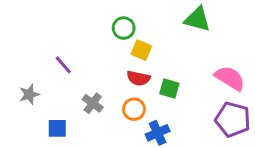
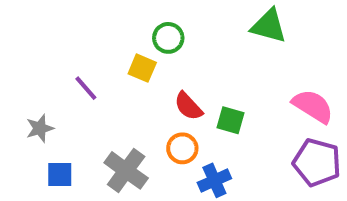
yellow square: (141, 50) -> (142, 68), moved
red semicircle: (138, 78) -> (188, 106), turned 35
gray cross: (93, 103) -> (126, 170), moved, size x1.5
blue square: (57, 128) -> (60, 174), moved

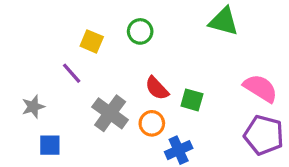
yellow square: (142, 68) -> (92, 41), moved
gray cross: (126, 170) -> (110, 113), moved

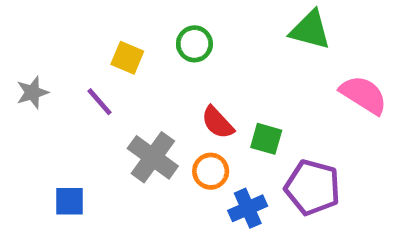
pink semicircle: (260, 88) -> (363, 95), moved
gray star: (33, 107) -> (32, 92), moved
purple pentagon: (264, 135) -> (313, 187), moved

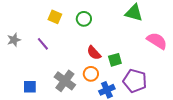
yellow square: (127, 58) -> (55, 17), moved
green square: (266, 139) -> (115, 60), turned -32
gray cross: (153, 157) -> (65, 81), moved

